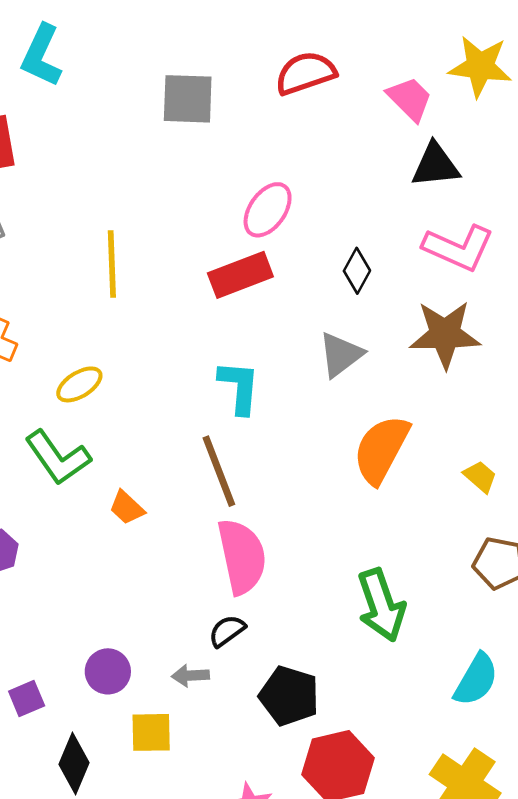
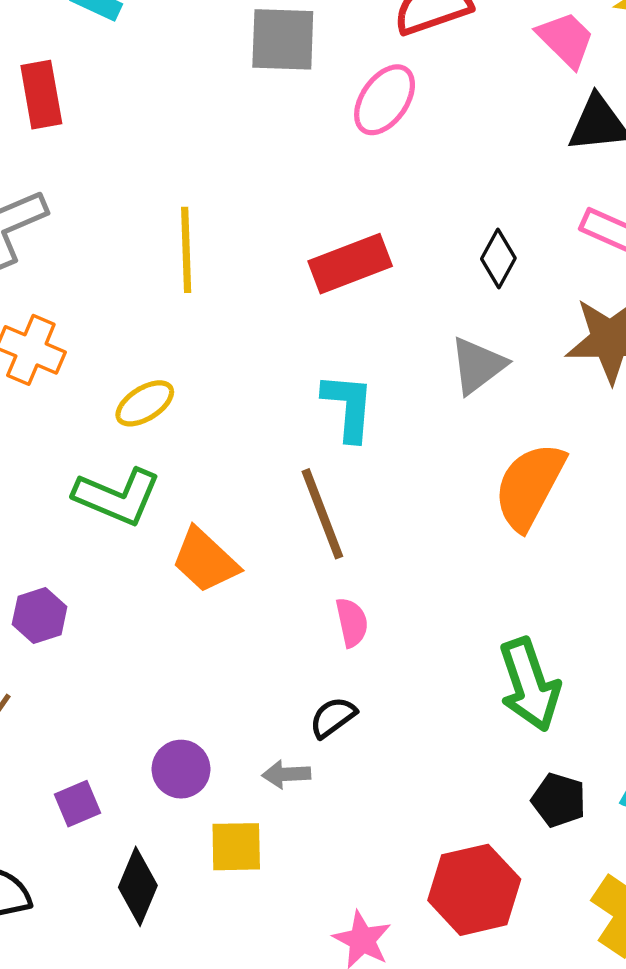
pink ellipse: (268, 210) -> (385, 100), moved
green L-shape: (58, 458) -> (117, 497), turned -32
orange trapezoid: (127, 508) -> (205, 560), size x1.5
pink semicircle: (242, 556) -> (352, 622), size x0.5
black pentagon: (289, 696) -> (559, 800), moved, size x0.7

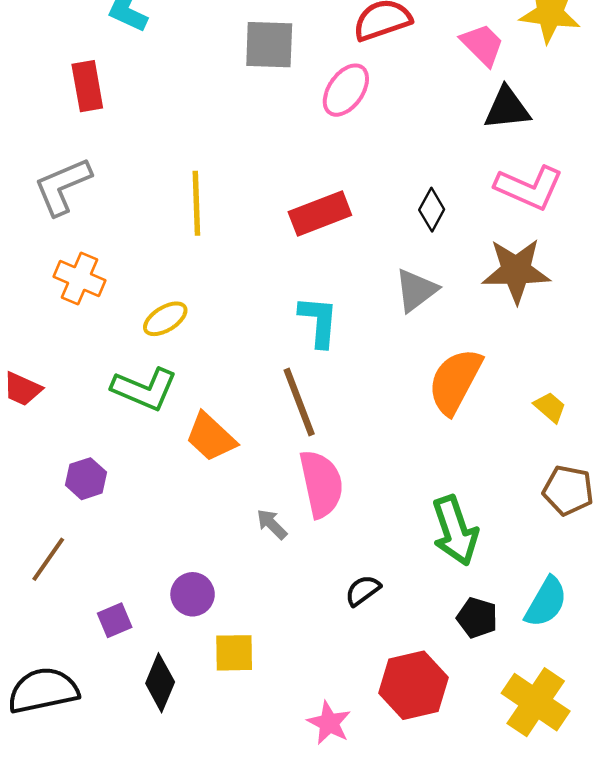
pink semicircle: (352, 622) -> (321, 484), size x1.8
black semicircle: (333, 717) -> (363, 590), moved
gray arrow: (286, 774) -> (272, 524), moved, turned 48

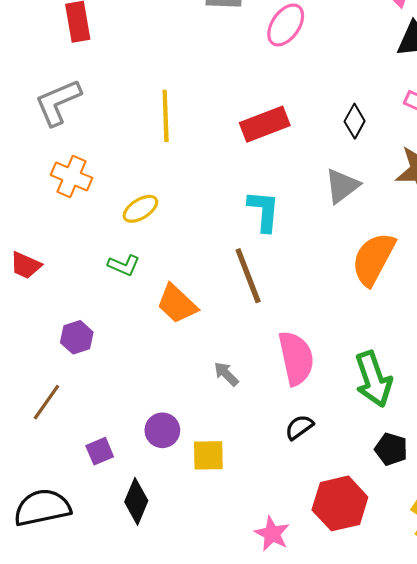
green L-shape: (144, 389) -> (124, 265), size x0.6
pink semicircle: (321, 484) -> (296, 358), moved
yellow square: (234, 653) -> (208, 455), moved

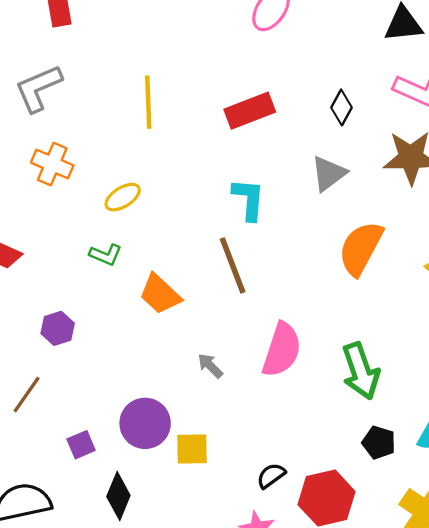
pink semicircle: (296, 358) -> (282, 350), turned 30
black semicircle: (299, 427) -> (271, 476), moved
purple circle: (162, 430) -> (145, 423), size x1.4

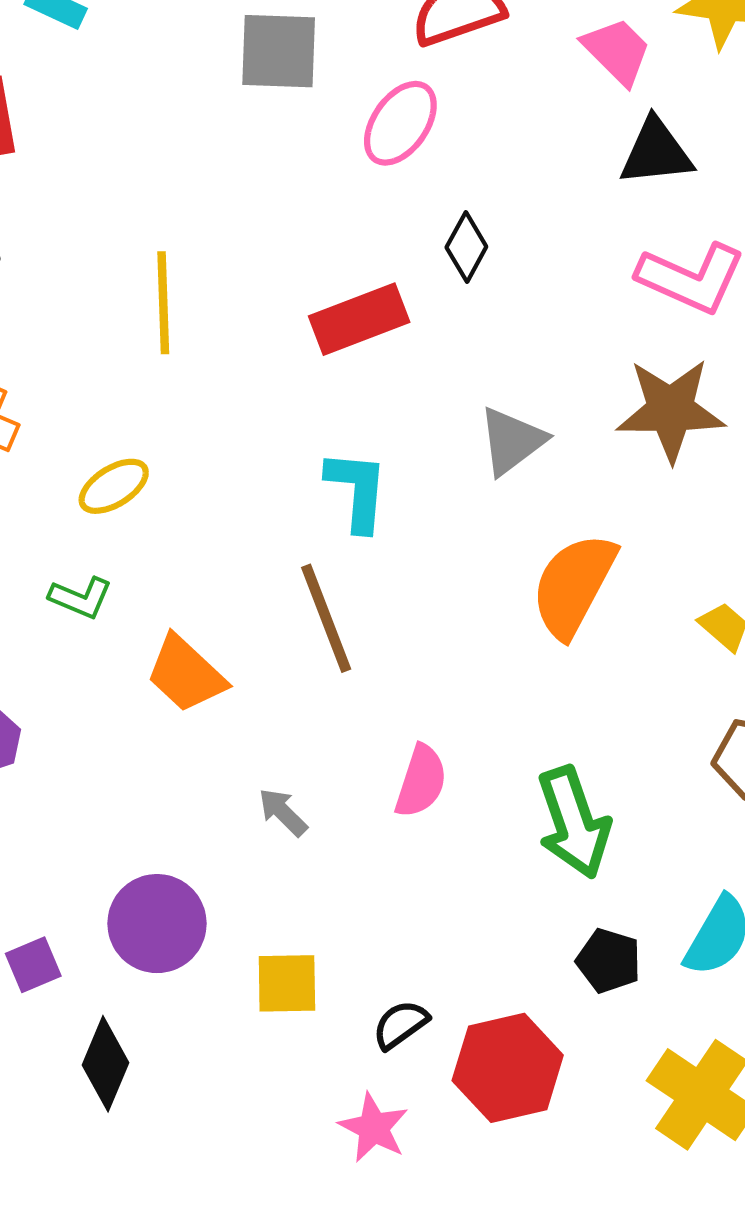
black diamond: (341, 107) -> (466, 247), moved
pink semicircle: (282, 350) -> (421, 781), size x0.7
yellow square: (192, 449) -> (287, 983), moved

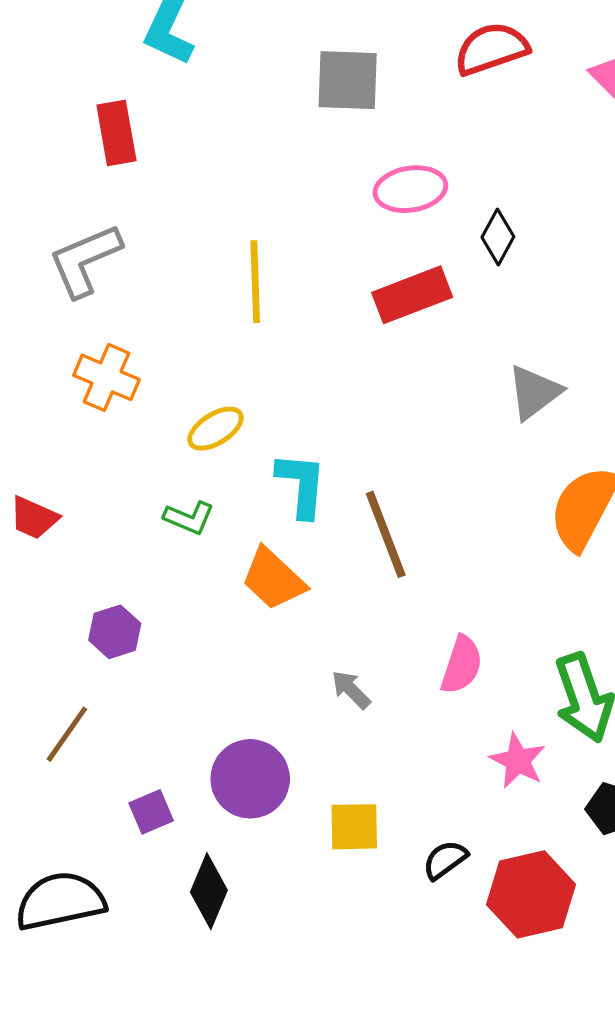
pink ellipse: (400, 123) -> (410, 189), moved, turned 46
cyan L-shape: (357, 490) -> (301, 485), moved
pink star: (374, 1128) -> (518, 761), moved

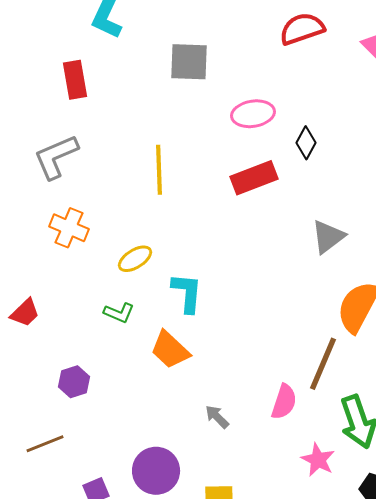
gray square: (348, 80) -> (189, 62), moved
red trapezoid: (34, 518) -> (25, 313), turned -68
brown line: (386, 534) -> (323, 364), moved, turned 44
brown line: (67, 734) -> (45, 444), turned 33

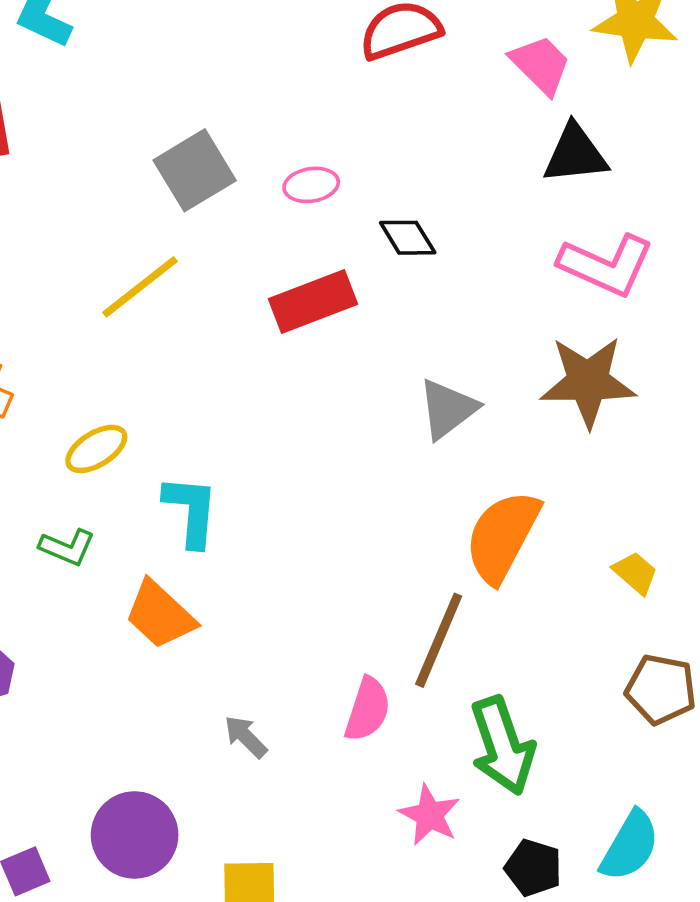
gray square: (189, 62) -> (195, 170), moved, turned -33
pink ellipse: (253, 114) -> (311, 185), size x0.7
black diamond: (306, 143) -> (408, 238), turned -60
yellow line: (159, 170) -> (140, 287), turned 54

